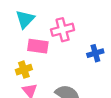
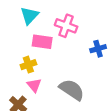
pink cross: (63, 30) -> (66, 26), turned 35

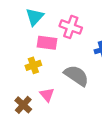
pink triangle: (34, 85) -> (47, 95), moved
gray semicircle: (72, 90) -> (76, 76), moved

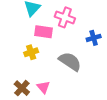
pink triangle: (47, 95) -> (43, 87), moved

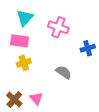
pink rectangle: (43, 32) -> (20, 41), moved
gray semicircle: (70, 61) -> (64, 72), size x0.7

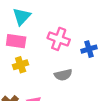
pink cross: (58, 27) -> (59, 39), moved
gray semicircle: (64, 72) -> (63, 75), turned 133

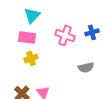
blue cross: (89, 49) -> (92, 32), moved
gray semicircle: (63, 75) -> (86, 67), moved

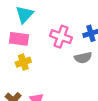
gray semicircle: (86, 67) -> (83, 58), moved

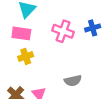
gray semicircle: (83, 58) -> (73, 81), moved

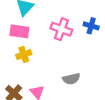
blue cross: (93, 28) -> (91, 26), turned 32

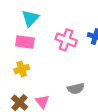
yellow cross: (24, 55) -> (22, 69), moved

